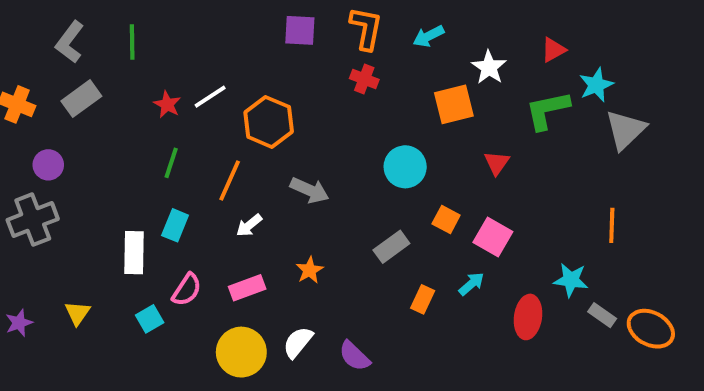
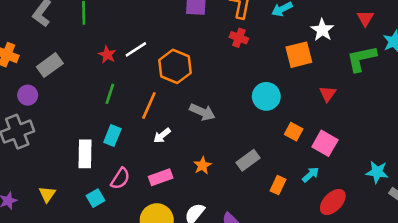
red triangle: (553, 50) -> (365, 18), turned -30
gray rectangle: (81, 99) -> (50, 65), moved
gray rectangle: (391, 247) -> (248, 160), moved
red ellipse: (528, 317) -> (333, 202), moved, turned 36

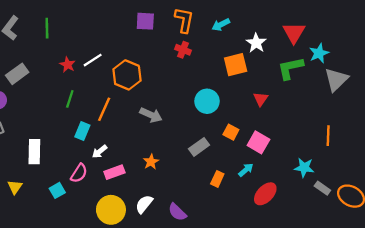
red triangle: (365, 18) -> (294, 33), size x1.5
cyan rectangle: (112, 136) -> (82, 131), moved
white arrow: (162, 136) -> (100, 152), moved
white rectangle: (85, 154) -> (34, 152), moved
gray rectangle: (248, 160) -> (199, 147), moved

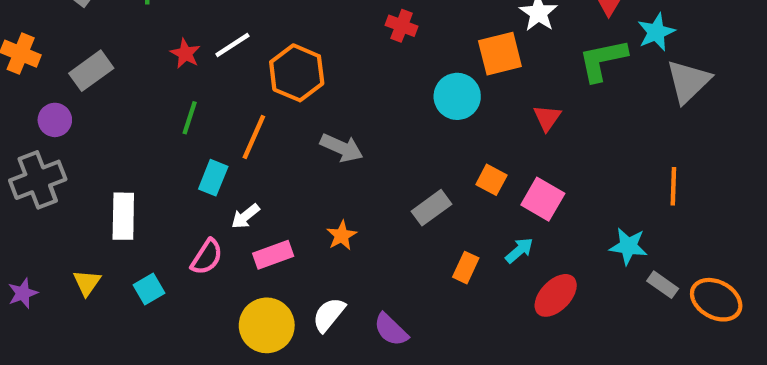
cyan circle: (207, 101) -> (457, 96), moved
cyan square: (57, 190) -> (149, 289), moved

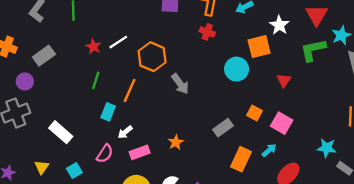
gray arrow: (342, 148) -> (180, 84), moved, turned 30
white rectangle: (123, 216) -> (61, 132), turned -50
orange rectangle: (466, 268) -> (241, 159), size x1.5

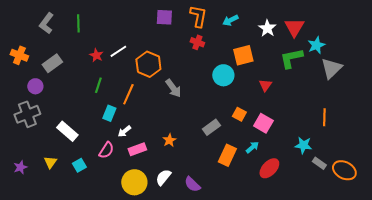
white star: (279, 25) -> (267, 28), moved

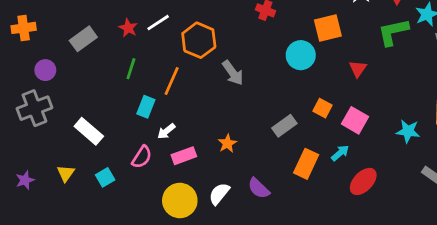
orange cross: (19, 55) -> (24, 28), turned -30
gray rectangle: (52, 63) -> (83, 39), moved
cyan star: (303, 145) -> (408, 131), moved
purple semicircle: (192, 184) -> (259, 188), moved

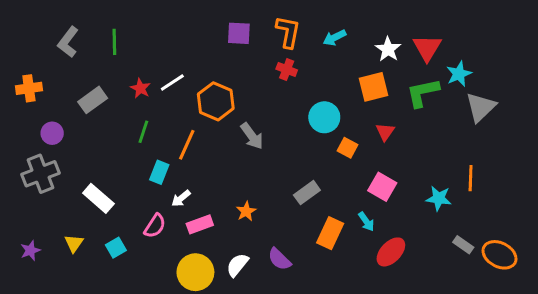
orange square: (328, 28) -> (374, 87), moved
orange square: (322, 108) -> (347, 148), moved
cyan arrow: (340, 153) -> (366, 222), turned 96

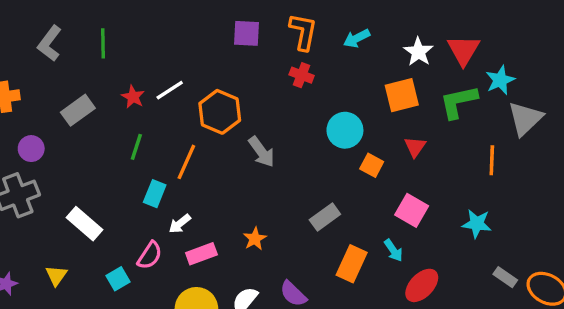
orange line: (471, 178) -> (492, 160), moved
cyan square: (116, 248) -> (118, 279), moved

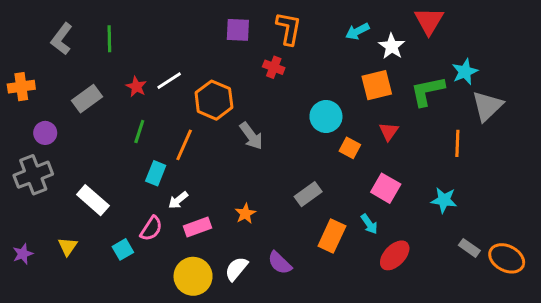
cyan arrow: (357, 38) -> (357, 31), moved
red triangle: (463, 50) -> (429, 21), moved
red cross: (302, 75) -> (274, 67), moved

